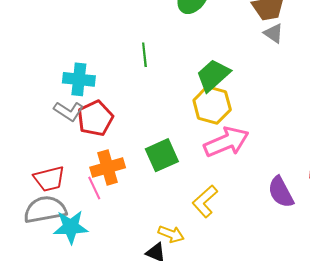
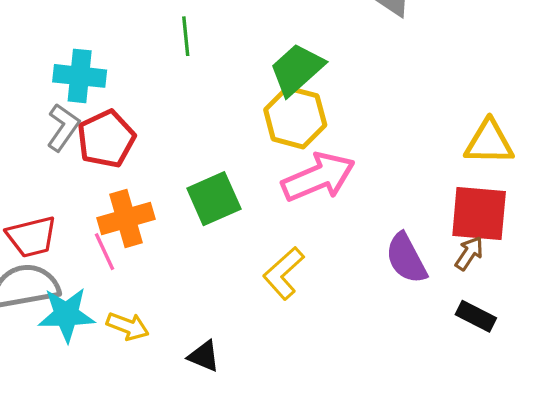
gray L-shape: (69, 111) -> (63, 127), turned -88
yellow arrow: (171, 234) -> (128, 326), moved

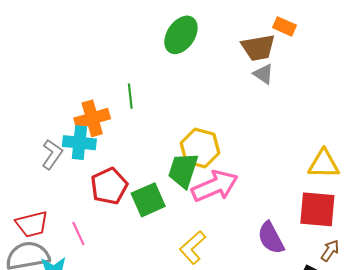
green trapezoid: (297, 69) -> (183, 170), moved, turned -30
cyan cross: (80, 76) -> (79, 143), moved
red pentagon: (106, 139) -> (109, 186), moved
orange cross: (126, 219) -> (92, 118), moved
brown arrow: (469, 253) -> (330, 251), moved

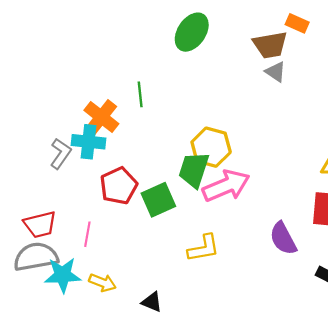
orange cross: (92, 118) -> (101, 117), turned -36
pink line: (78, 234) -> (87, 234), turned 35
yellow L-shape: (193, 247) -> (204, 248), turned -148

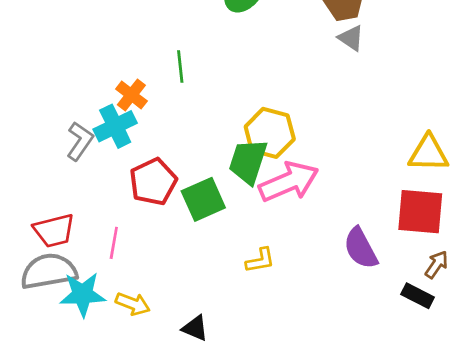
orange cross: (101, 117) -> (131, 95), size x0.7
cyan cross: (88, 142) -> (115, 126), turned -32
yellow L-shape: (204, 248) -> (260, 260), size x0.7

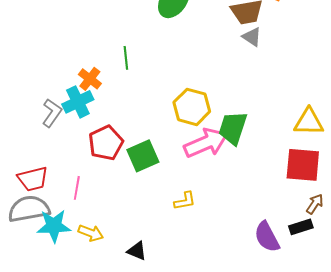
green trapezoid: (248, 161) -> (233, 128), moved
purple semicircle: (361, 248) -> (267, 237), moved
black rectangle: (418, 296) -> (301, 227), turned -45

